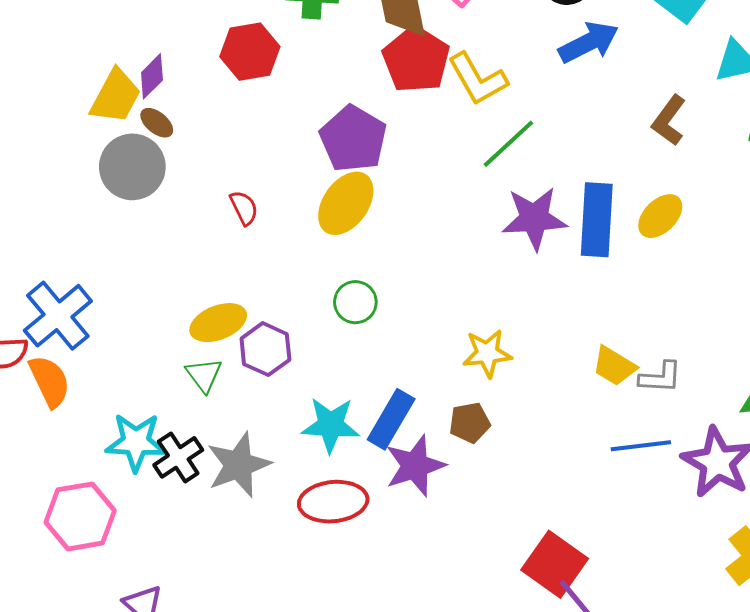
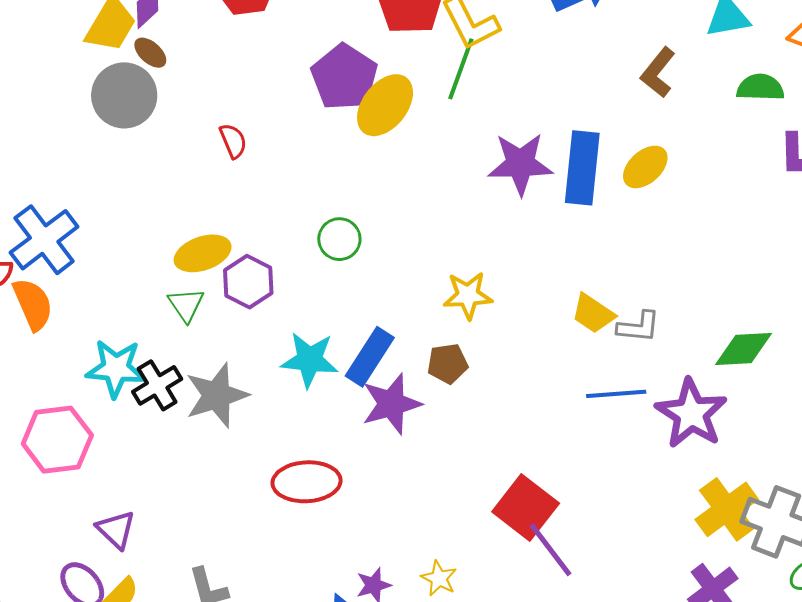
green line: (508, 144) -> (461, 69), moved, turned -30
yellow ellipse: (346, 203) -> (385, 105), moved
red ellipse: (333, 502) -> (307, 482), moved

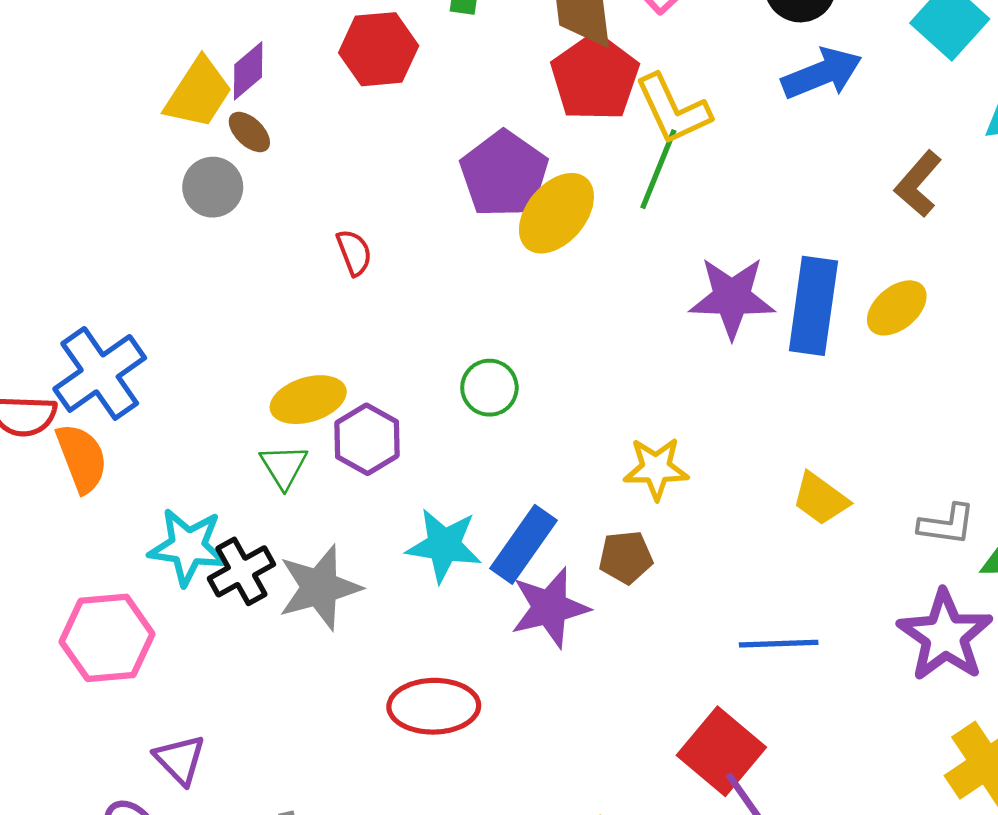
gray circle: (124, 95) -> (213, 187), size x0.7
gray L-shape: (639, 327) -> (947, 524), moved
blue line: (616, 394) -> (779, 644), moved

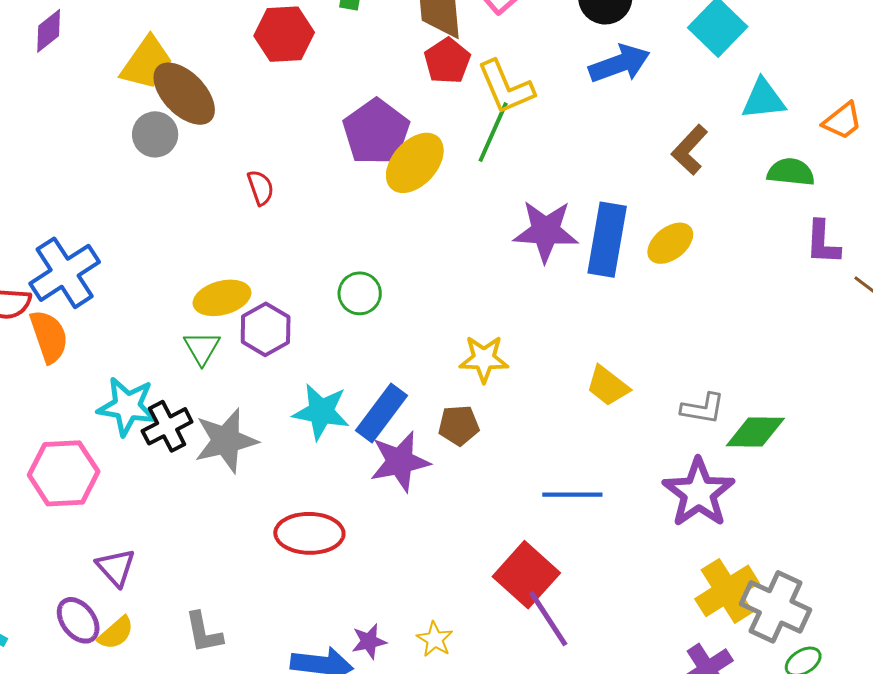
purple diamond: (248, 71) -> (49, 31), moved
red pentagon: (595, 77) -> (447, 61), size x0.7
brown ellipse: (249, 132) -> (184, 94), size x2.0

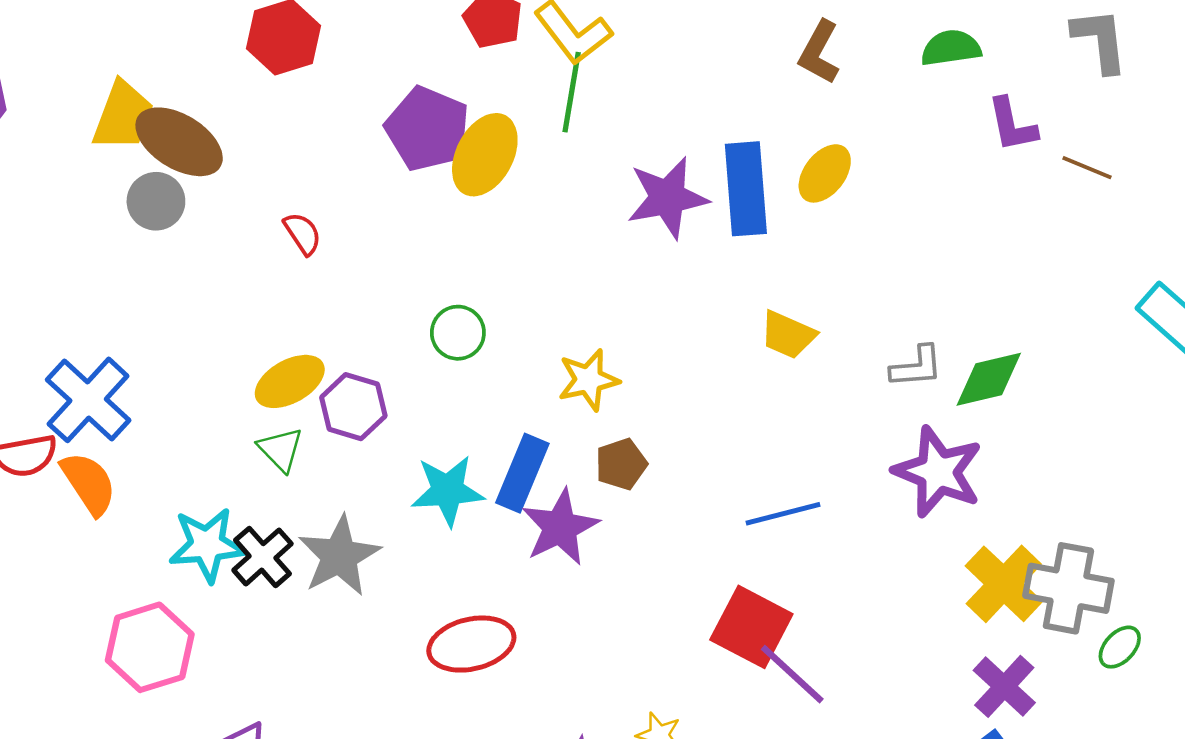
yellow star: (484, 359) -> (588, 380), moved
yellow trapezoid: (608, 386) -> (788, 335), moved

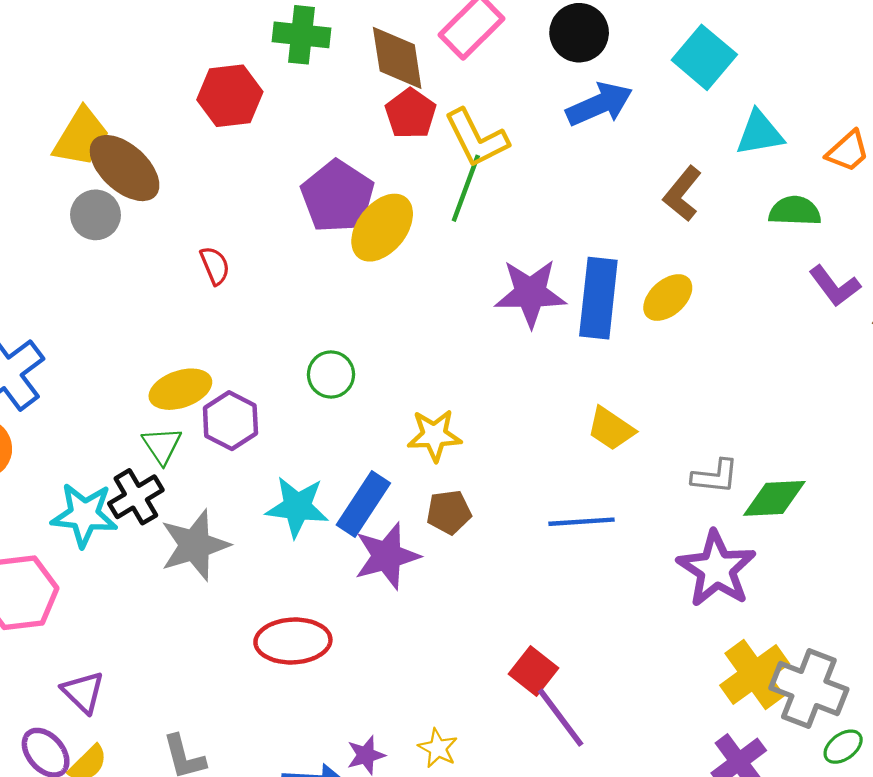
purple L-shape: (1012, 125) -> (835, 286), turned -36
blue line: (783, 514) -> (581, 522), moved
black cross: (262, 557) -> (136, 497), moved
red square: (751, 627) -> (534, 671), size x0.7

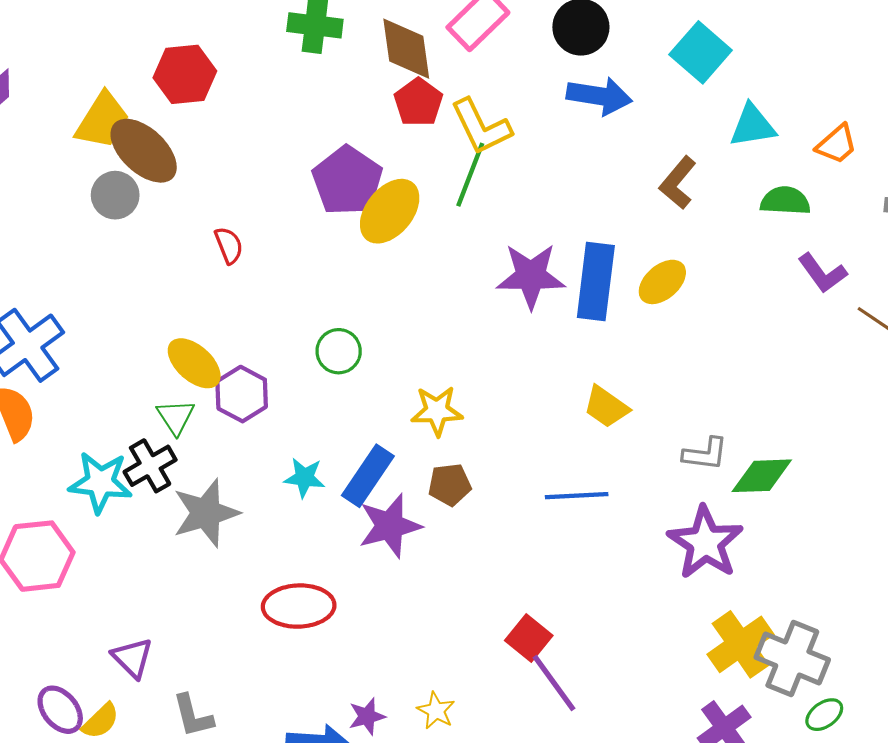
red hexagon: (230, 96) -> (185, 74), moved
blue arrow: (599, 104) -> (599, 96), turned 32
yellow ellipse: (180, 389) -> (194, 363), turned 60
cyan star: (297, 507) -> (304, 478), size x0.7
purple triangle: (83, 692) -> (132, 658), moved

